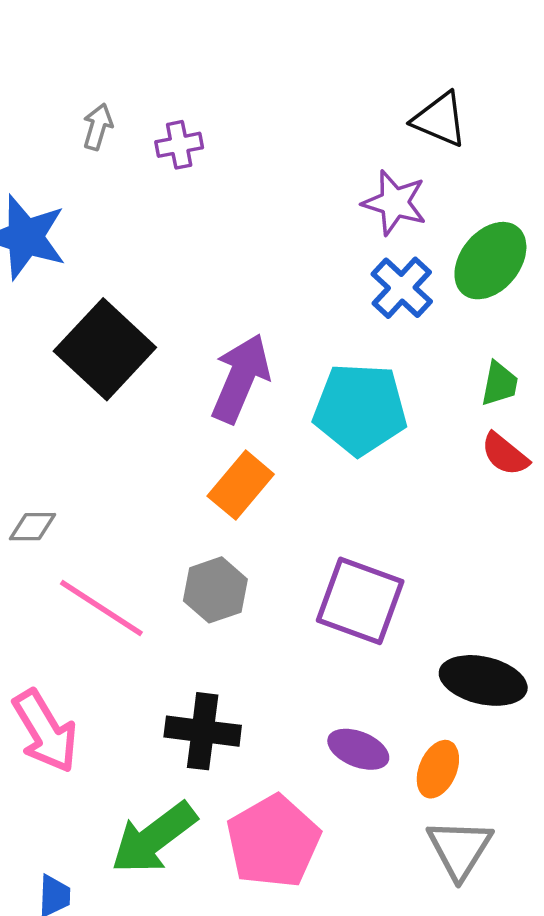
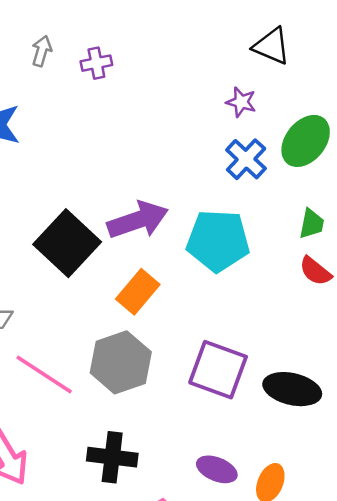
purple star: (394, 203) -> (241, 102), size x0.7
black square: (105, 349) -> (67, 243), moved
purple arrow: (241, 378) -> (138, 220), turned 48
gray hexagon: (215, 590) -> (121, 362), size x1.4
black ellipse: (483, 680) -> (292, 389), moved

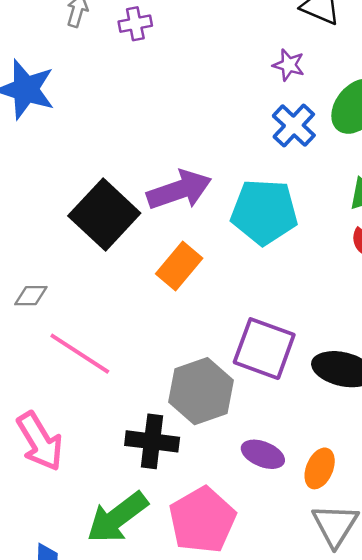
gray hexagon: (121, 362) -> (201, 391), moved

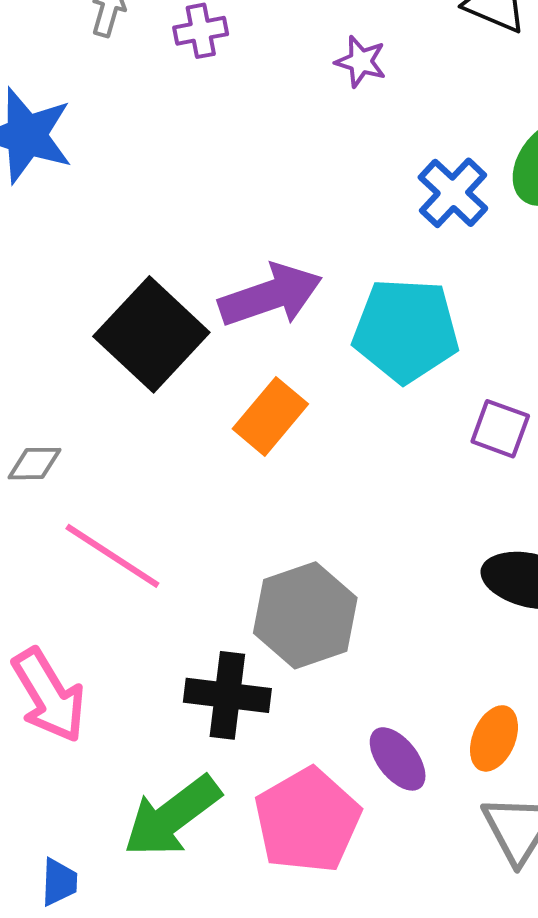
purple star: (289, 65) -> (361, 62), moved
purple square: (264, 349) -> (500, 429), moved, size x0.6
purple ellipse: (263, 454) -> (398, 759), moved, turned 30

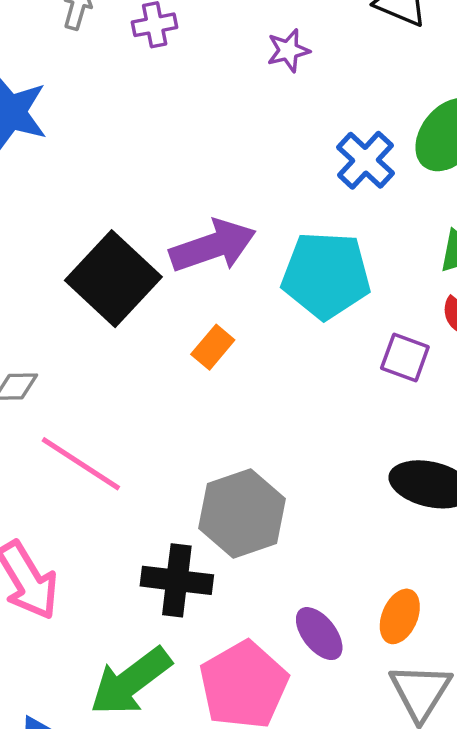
purple star: (361, 62) -> (288, 51), turned -30
orange rectangle: (270, 416) -> (213, 347), size x0.7

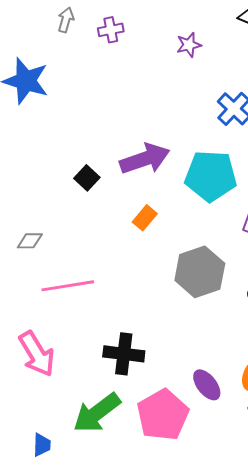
black square: (113, 279) -> (87, 178), size x0.5
pink line: (81, 464) -> (68, 286), turned -42
gray hexagon: (242, 514) -> (200, 272), moved

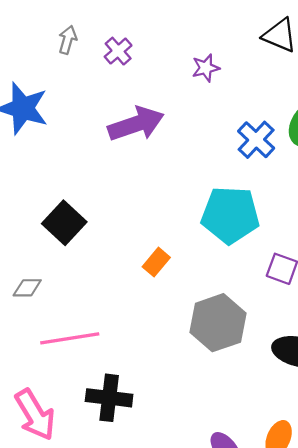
purple cross: (111, 30) -> (118, 51), turned -30
purple arrow: (145, 159) -> (136, 124), moved
black square: (87, 178) -> (64, 223), moved, size x1.5
black cross: (124, 354) -> (109, 398), moved

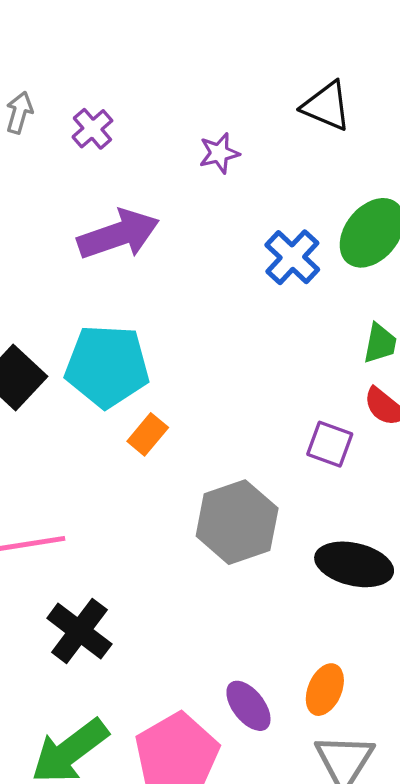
cyan pentagon: (230, 215) -> (107, 366), moved
black cross: (109, 398) -> (79, 631), turned 30

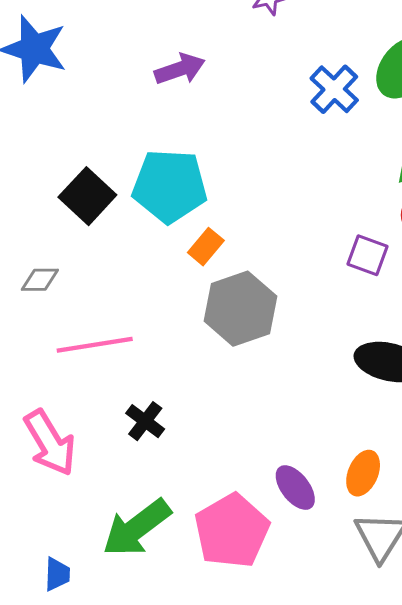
purple arrow: (118, 234) -> (180, 69), size x0.7
gray hexagon: (237, 522) -> (240, 309), moved
black cross: (79, 631) -> (145, 421), size x0.7

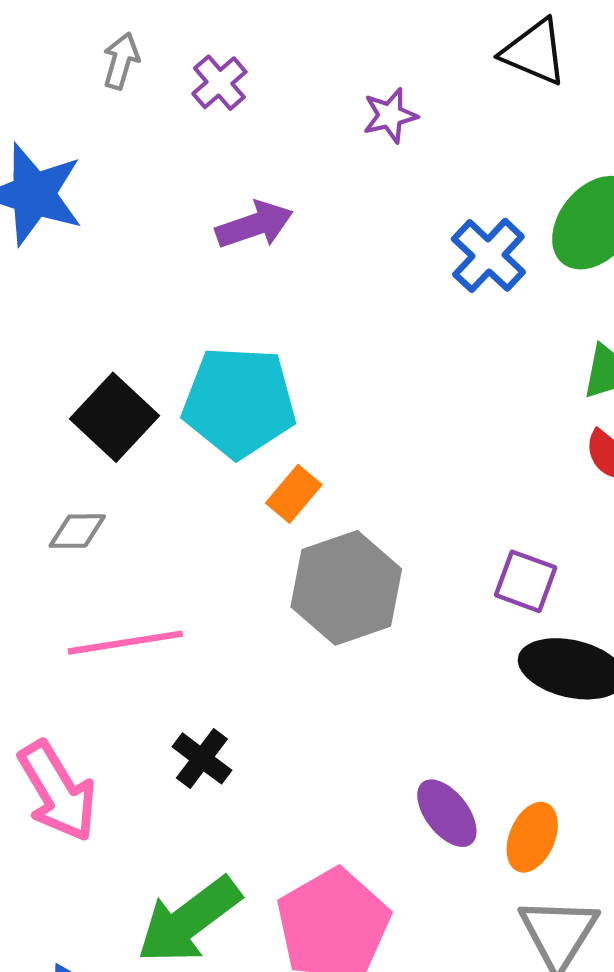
purple square: (367, 255) -> (526, 581), moved
gray diamond: (40, 280) -> (77, 531), moved
purple ellipse: (295, 488) -> (447, 813), moved

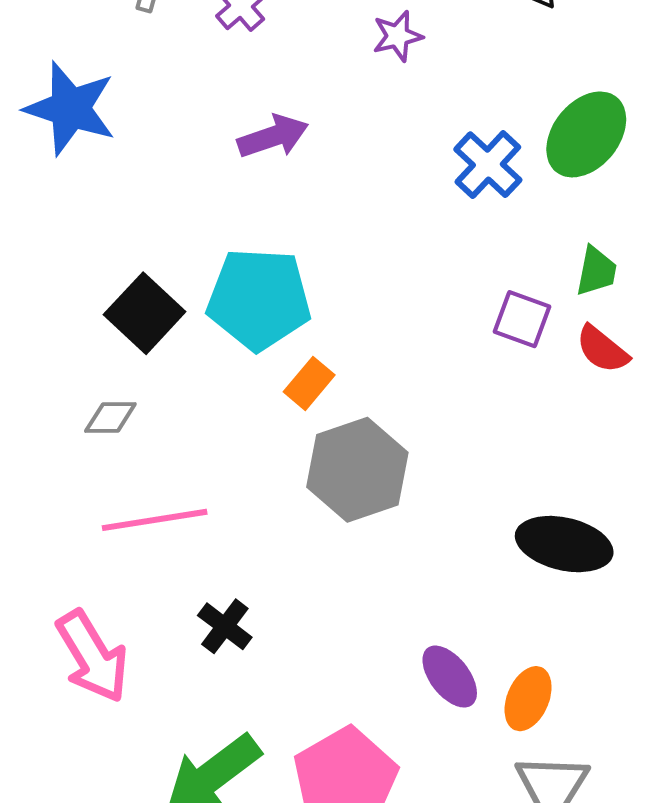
purple square: (526, 581) -> (522, 319), moved

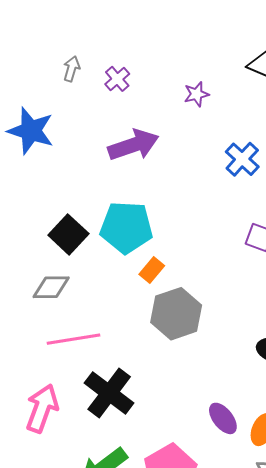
purple arrow: (273, 136) -> (133, 145), size x1.4
gray diamond: (110, 418) -> (51, 287), size x1.4
black cross: (225, 626) -> (109, 393), size x1.8
pink arrow: (92, 656) -> (42, 408), turned -129

